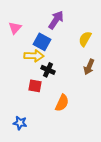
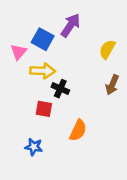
pink triangle: (15, 28) -> (19, 52), moved
blue square: (42, 42) -> (43, 39), moved
blue star: (20, 123) -> (34, 147), moved

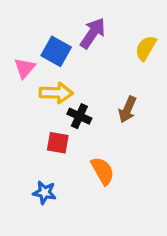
yellow semicircle: (107, 49) -> (146, 48), moved
brown arrow: (112, 85) -> (127, 109), moved
orange semicircle: (78, 130) -> (103, 171), turned -55

